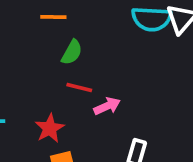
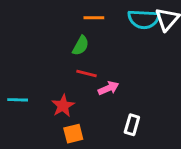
orange line: (53, 17) -> (94, 18), moved

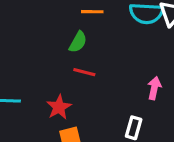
pink arrow: (108, 88) -> (154, 88), moved, turned -54

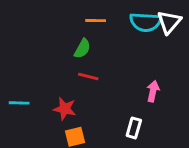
red star: (59, 107) -> (65, 109), turned -30

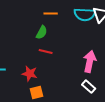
pink arrow: (153, 91) -> (90, 61), size x1.5
white rectangle: (134, 128) -> (89, 87), moved, turned -64

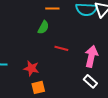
red line: (46, 51) -> (61, 48), moved

